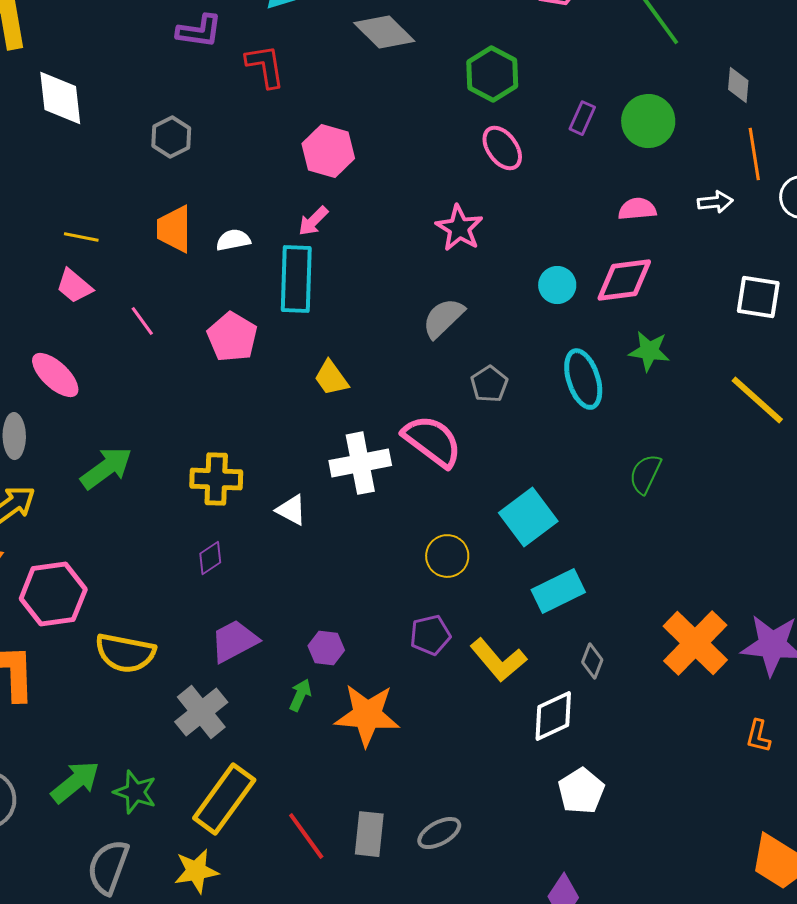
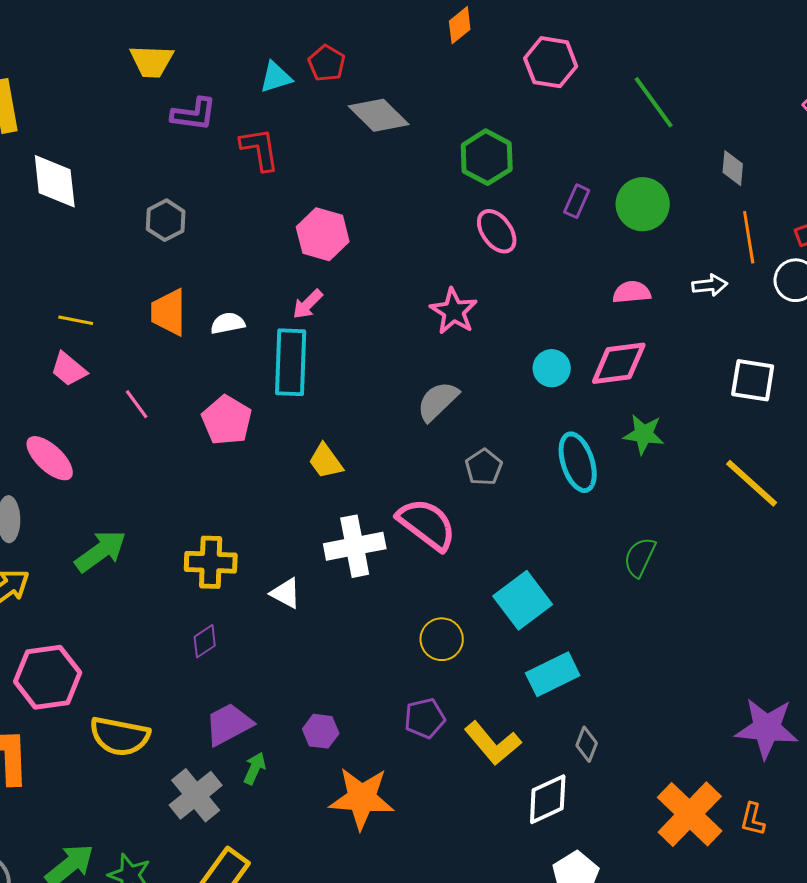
orange cross: (695, 643) -> (690, 814), moved
green arrow: (300, 695) -> (255, 768), moved

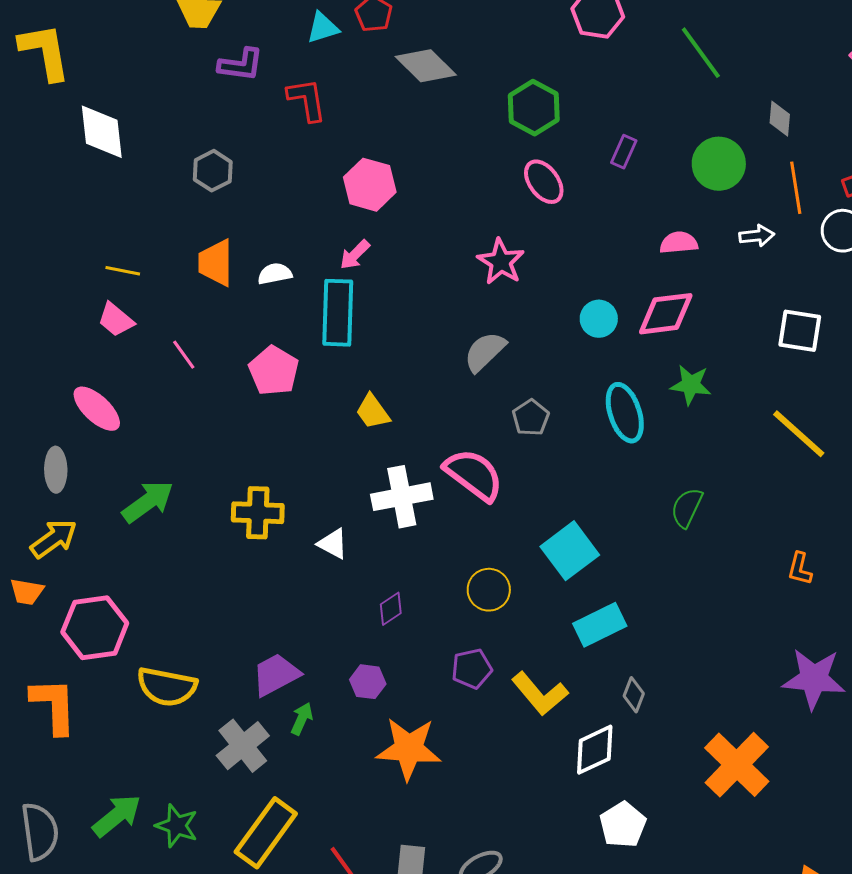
green circle: (643, 204) -> (719, 164), moved
purple diamond: (205, 641) -> (391, 609), moved
orange L-shape: (753, 819) -> (800, 569), moved

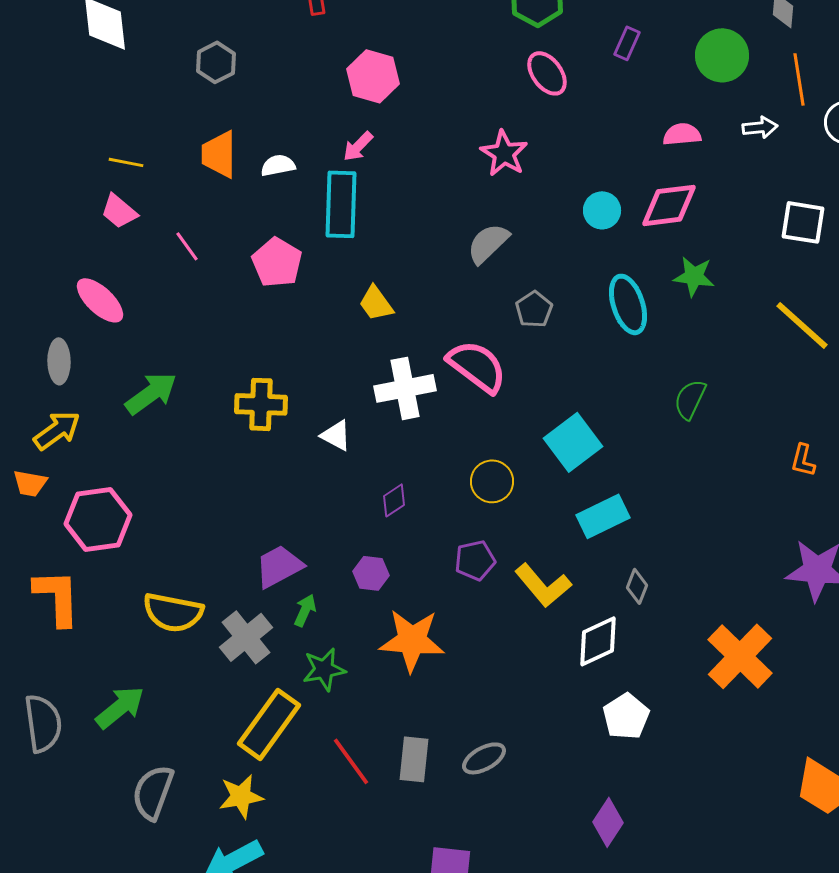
yellow semicircle: (167, 687) -> (173, 612), moved
green star: (177, 826) -> (324, 669), moved, turned -30

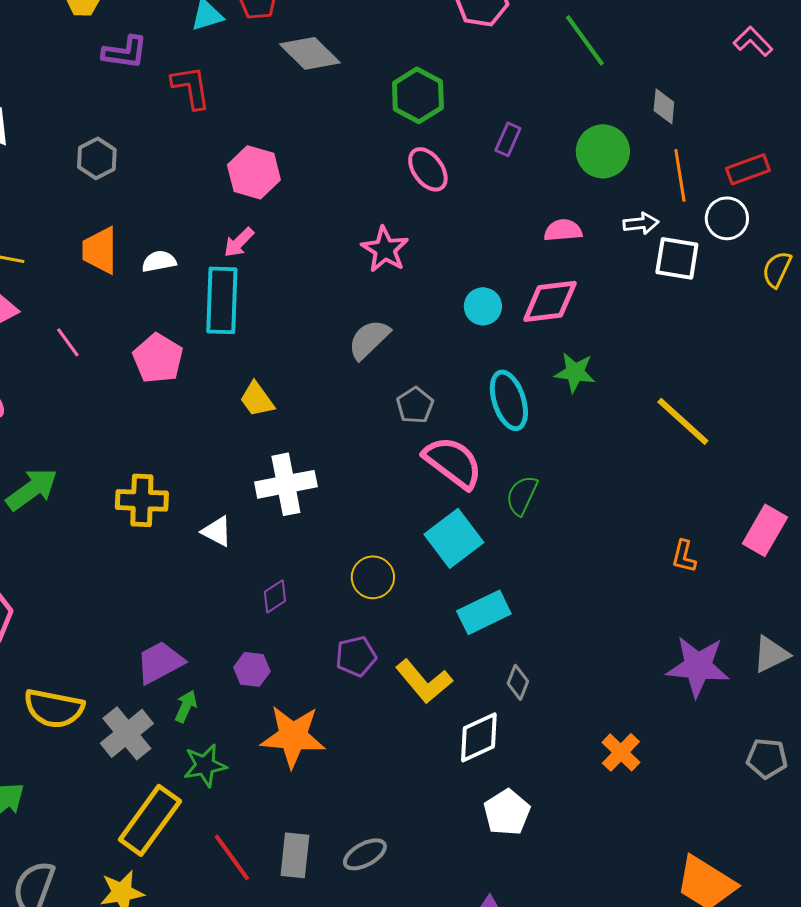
white square: (803, 222) -> (677, 258), moved
pink semicircle: (477, 366) -> (453, 462), moved
green semicircle: (690, 399) -> (522, 495), moved
orange cross: (740, 656) -> (621, 752), size x0.6

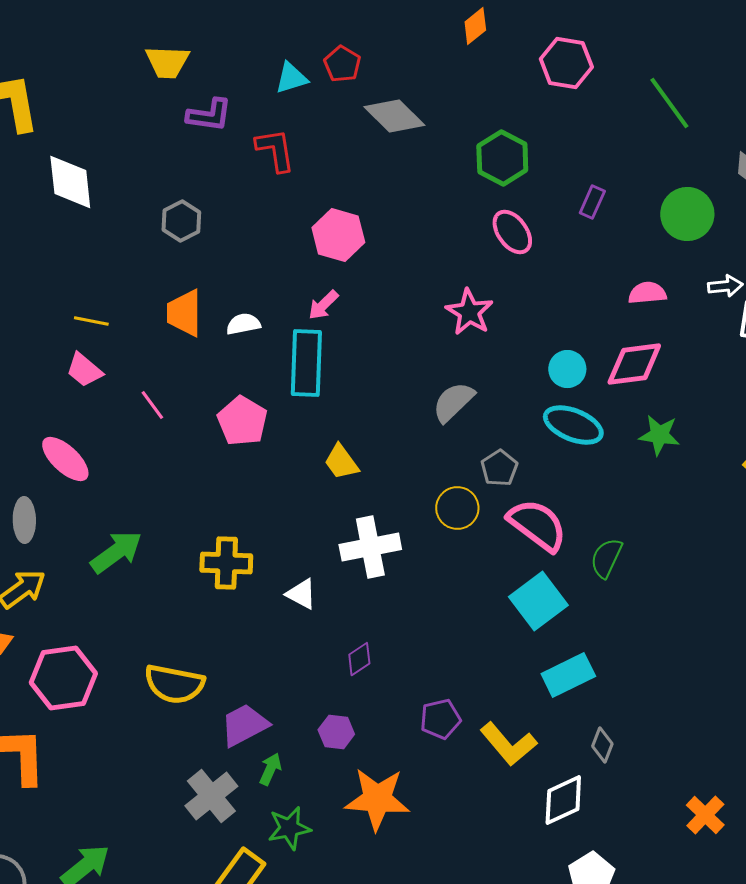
cyan ellipse: (509, 400) -> (573, 425), moved, turned -50
yellow circle: (373, 577) -> (457, 508), moved
yellow semicircle: (54, 708) -> (174, 684), moved

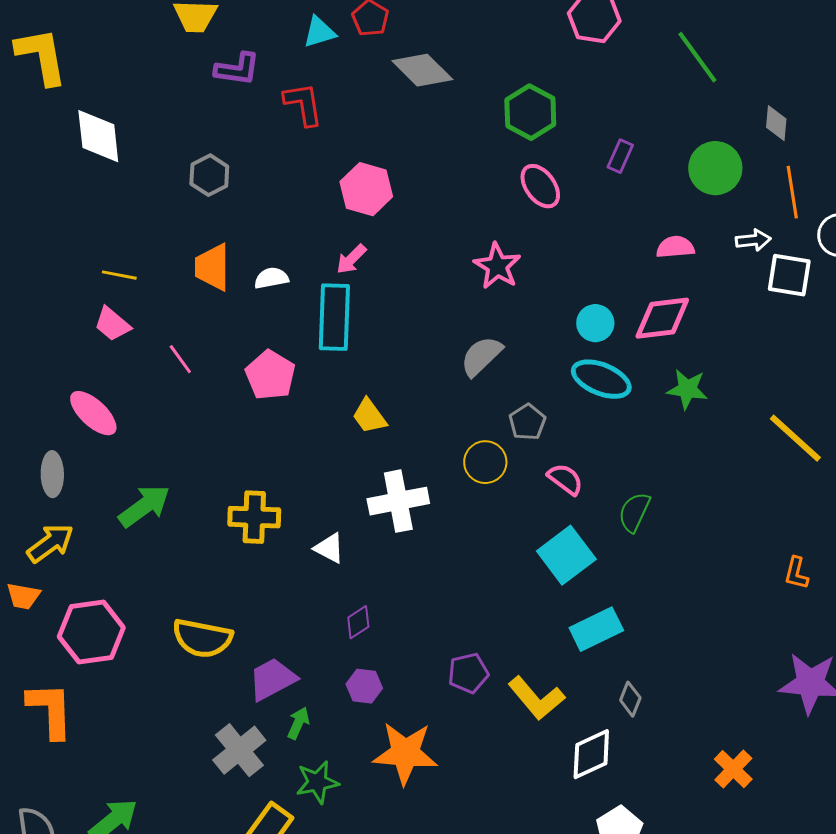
pink semicircle: (537, 525) -> (565, 479), size x0.6
purple diamond: (359, 659) -> (358, 622), moved

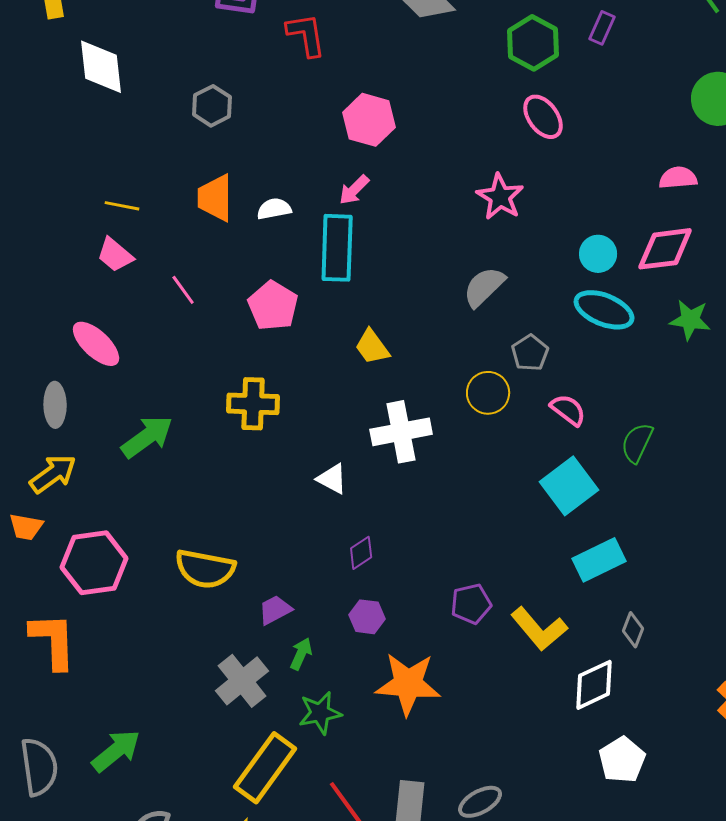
purple rectangle: (620, 156) -> (602, 28), moved
yellow cross: (254, 517) -> (253, 404), moved
purple trapezoid: (272, 679) -> (275, 610), size x0.7

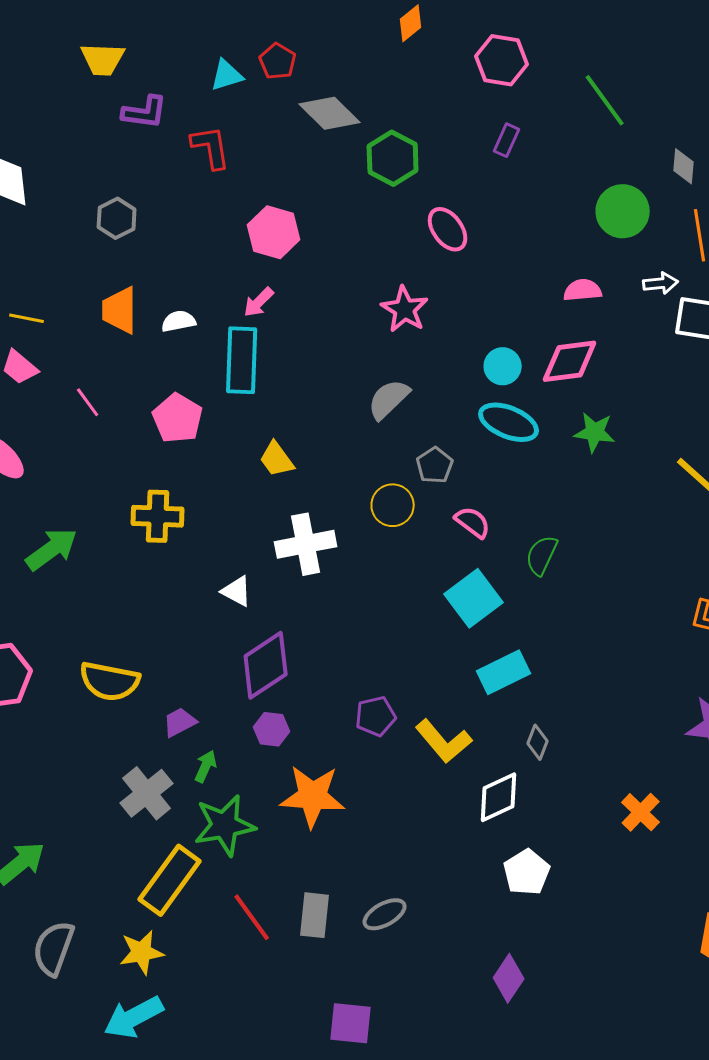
green hexagon: (533, 43) -> (393, 158), moved
purple diamond: (361, 553) -> (266, 665), size x2.0
green star: (320, 713) -> (225, 825), size x1.4

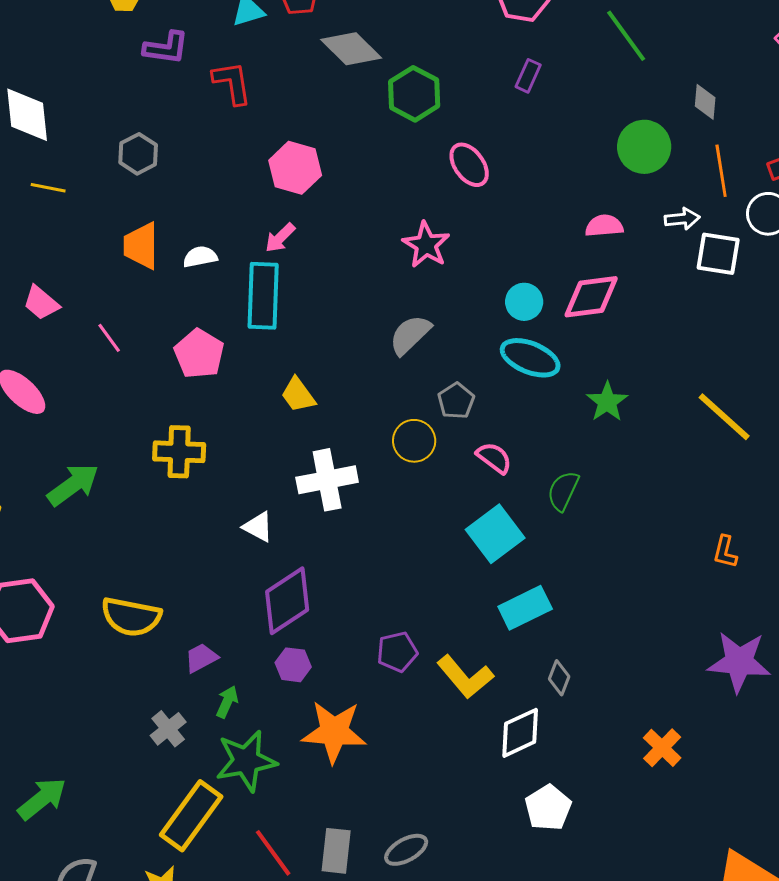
yellow line: (27, 318) -> (48, 188), moved
green star: (595, 432) -> (607, 402), moved, turned 30
gray cross: (147, 793) -> (168, 729), size x0.7

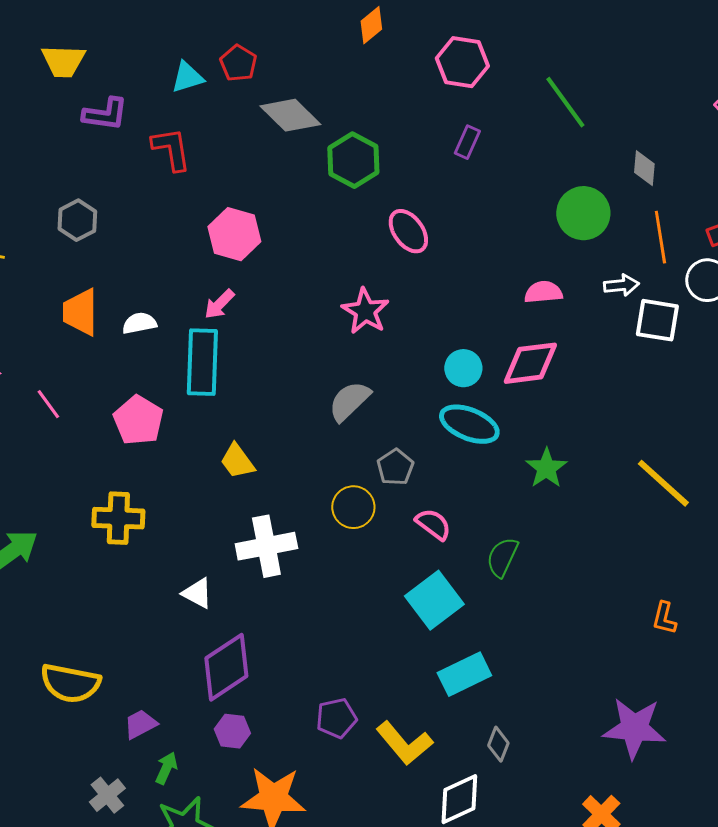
purple star: (739, 662) -> (634, 728), moved

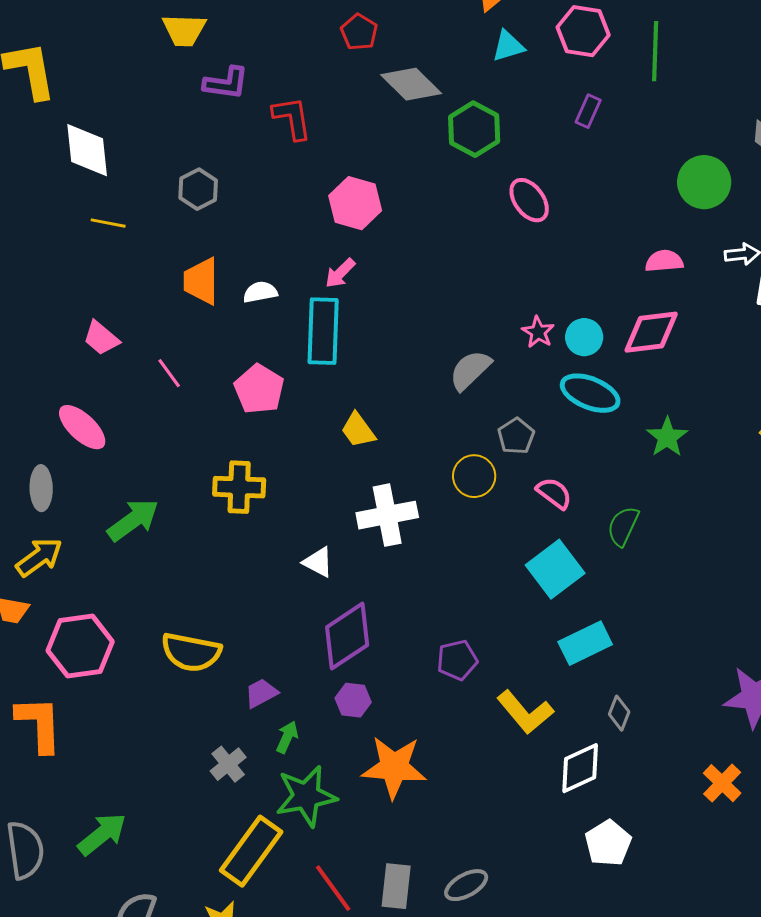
cyan triangle: (187, 77) -> (508, 46), moved
green line: (565, 102) -> (655, 51), moved, turned 38
pink star: (365, 311) -> (538, 332), moved, size x0.7
purple pentagon: (336, 718) -> (457, 660), moved

